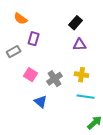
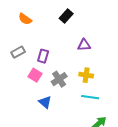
black rectangle: (76, 23) -> (66, 16), moved
purple rectangle: (34, 39) -> (43, 56), moved

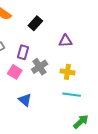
black rectangle: (66, 16) -> (35, 23), moved
gray cross: (59, 79) -> (40, 67), moved

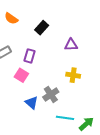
gray cross: (40, 67) -> (51, 94), moved
cyan line: (72, 95) -> (65, 118), moved

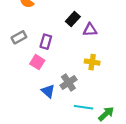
black rectangle: (42, 28) -> (73, 19), moved

